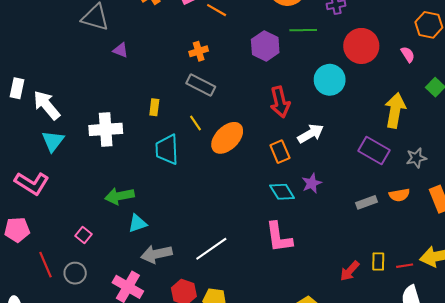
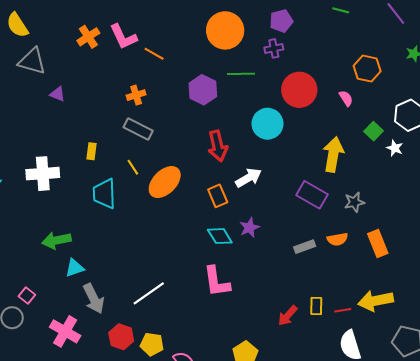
pink square: (84, 235) -> (27, 295), moved
gray arrow: (156, 254) -> (94, 299), turned -104

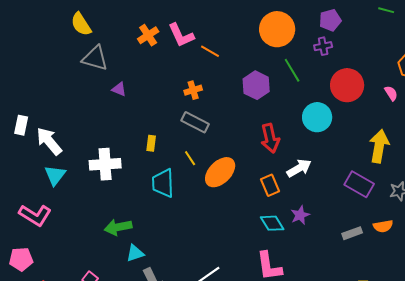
green line: (241, 74) -> (292, 70), turned 60

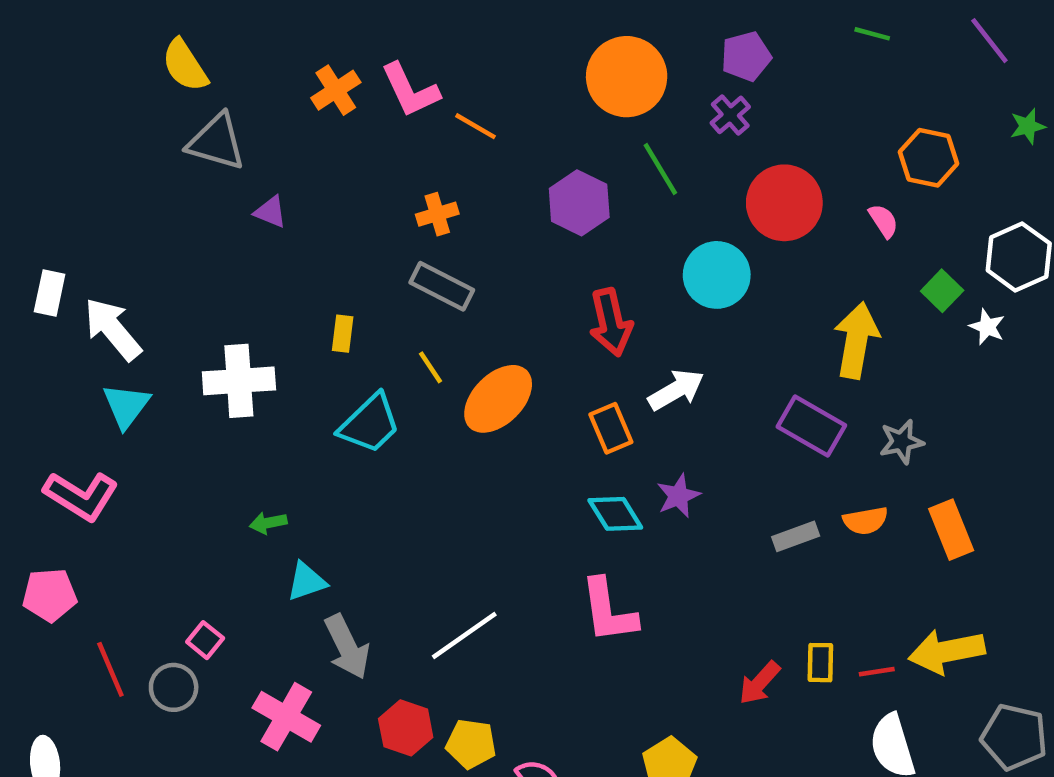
purple cross: (323, 46) -> (730, 115), turned -30
cyan trapezoid: (163, 183) -> (370, 424), turned -132
green arrow: (118, 227) -> (268, 523), size x0.6

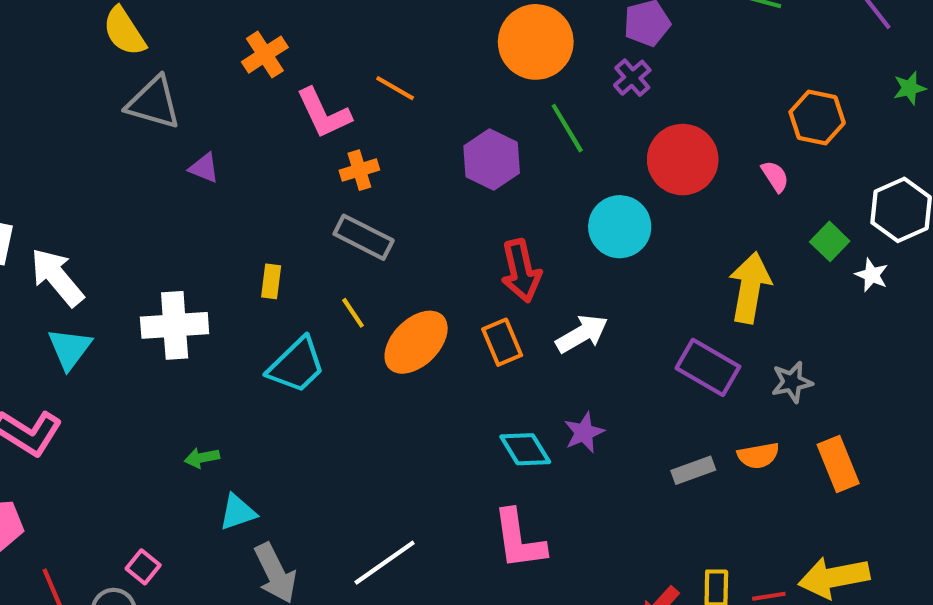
pink L-shape: (410, 90) -> (324, 113), moved
orange rectangle: (611, 428) -> (502, 342), moved

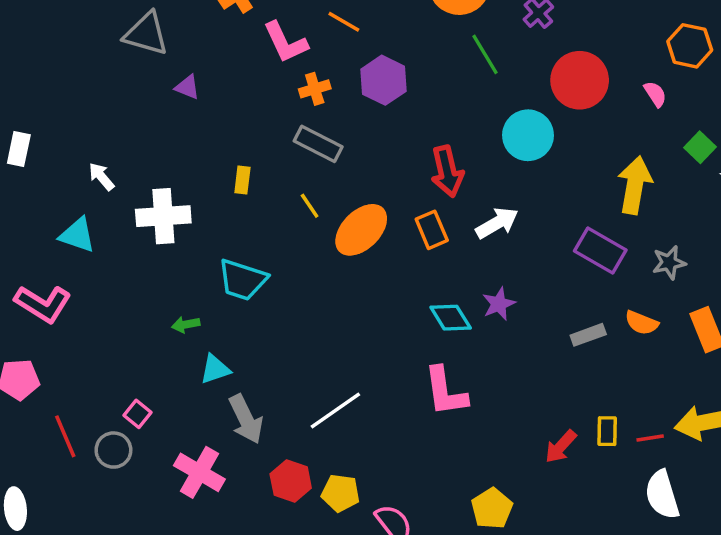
purple hexagon: (492, 160) -> (384, 80), moved
white arrow: (57, 277) -> (101, 177), moved, size x0.6
cyan triangle: (70, 348) -> (77, 235), turned -48
cyan trapezoid: (296, 365) -> (242, 280), moved, turned 62
orange semicircle: (758, 456) -> (642, 323), turned 32

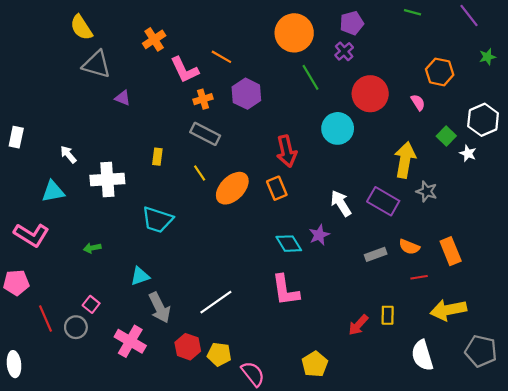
white arrow: (497, 223) -> (341, 203), moved, turned -92
cyan triangle: (77, 235) -> (53, 191), turned -30
gray star: (669, 263) -> (427, 191), moved, turned 30
green arrow: (186, 324) -> (92, 248), moved
red line: (650, 438) -> (419, 277), moved

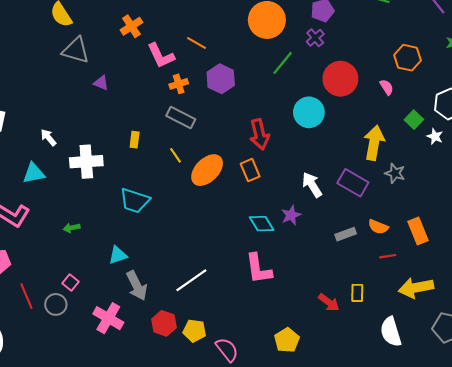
green line: (310, 77) -> (283, 63), turned 70
red arrow: (358, 325) -> (329, 302), turned -95

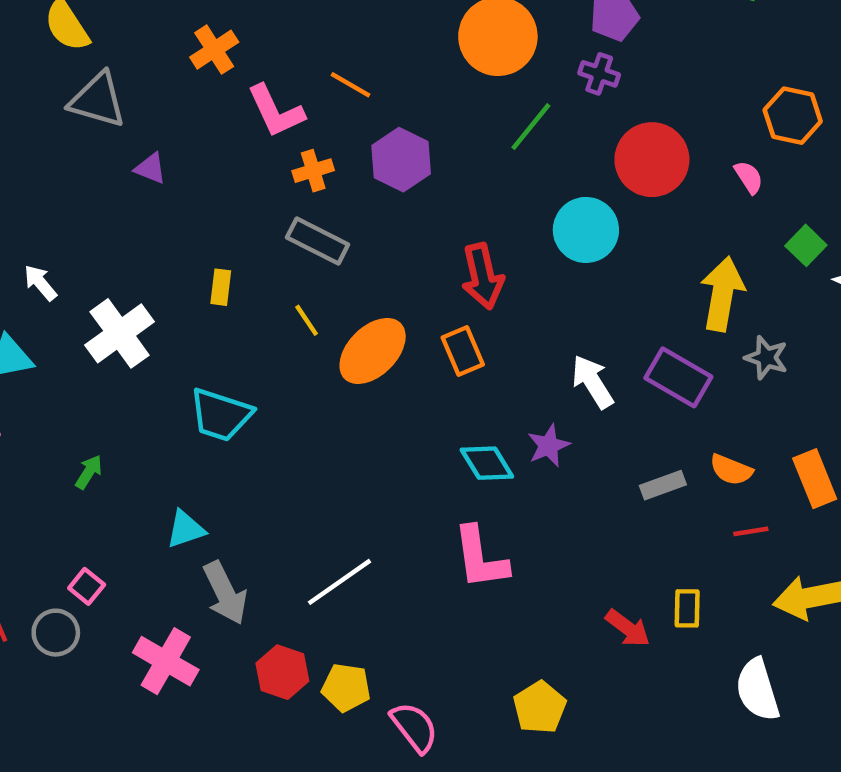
purple cross: (315, 38) -> (599, 74), turned -30
white cross: (86, 162) -> (120, 333), turned -32
green arrow: (72, 228) -> (89, 472), turned 133

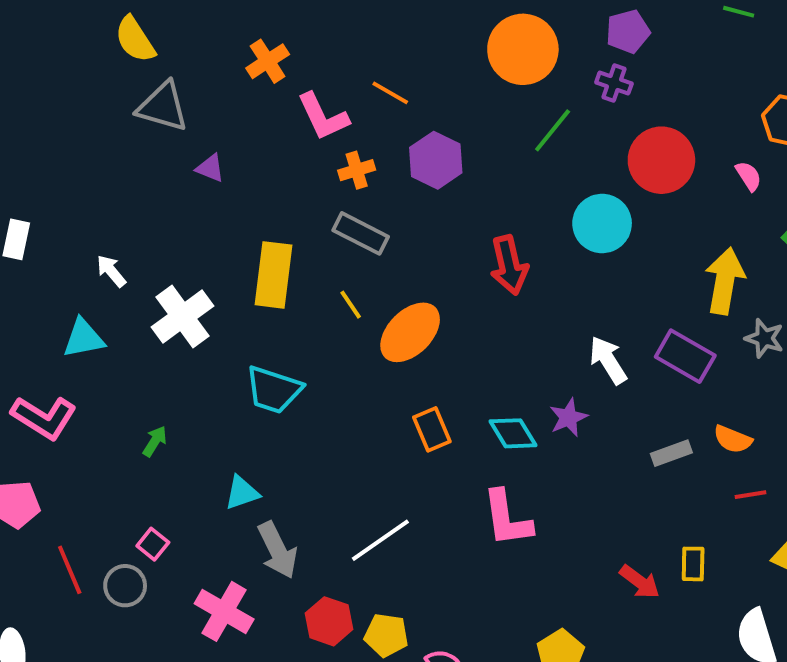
yellow rectangle: (221, 287) -> (274, 275), size x2.0
orange rectangle: (463, 351) -> (432, 429), moved

